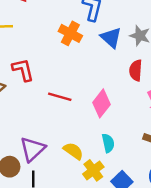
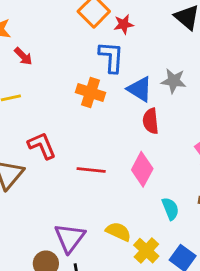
red semicircle: (136, 70) -> (151, 121), moved
cyan semicircle: (108, 143) -> (170, 209), moved

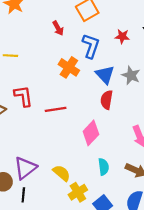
red star: (124, 24) -> (122, 36), moved
red arrow: (23, 56) -> (58, 28), moved
red line: (91, 170) -> (56, 109), moved, turned -30

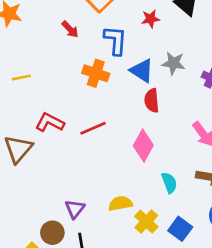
red L-shape: (23, 96) -> (50, 122), turned -40
purple triangle: (25, 168) -> (75, 209), size x0.7
yellow semicircle: (62, 173) -> (120, 203), turned -36

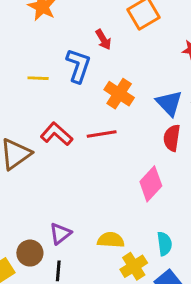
blue L-shape: (115, 40) -> (78, 66), moved
red line: (93, 128) -> (102, 134), moved
cyan semicircle: (169, 183) -> (164, 244), moved

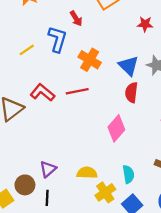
yellow line: (38, 78) -> (27, 50), turned -35

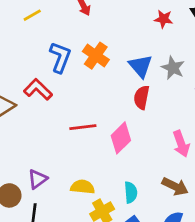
blue L-shape: (57, 39) -> (60, 57), moved
yellow line: (27, 50) -> (32, 15), moved
red line: (77, 91) -> (83, 127), moved

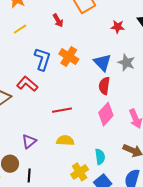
pink diamond: (121, 138) -> (106, 114), moved
purple triangle: (37, 179) -> (29, 141), moved
yellow semicircle: (83, 187) -> (65, 141), moved

